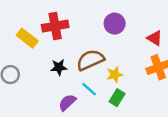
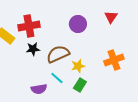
red triangle: (155, 38) -> (111, 17), moved, turned 32
black star: (59, 67) -> (33, 49), moved
purple semicircle: (67, 102) -> (39, 89), turned -147

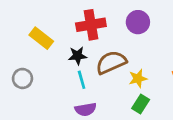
red cross: (29, 26) -> (91, 25), moved
cyan line: (57, 78) -> (82, 80), moved, turned 32

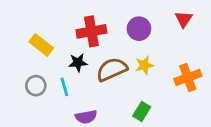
gray circle: (22, 78) -> (36, 86), moved
yellow star: (138, 78) -> (144, 65), moved
cyan line: (82, 80) -> (64, 87), moved

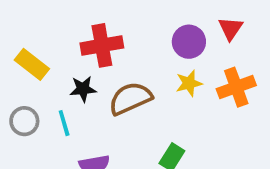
purple circle: (139, 29) -> (189, 42), moved
yellow star: (144, 65) -> (189, 83), moved
orange cross: (188, 77) -> (236, 87), moved

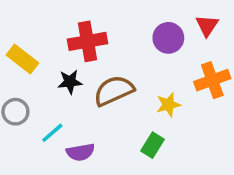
yellow star: (189, 83) -> (168, 105), moved
cyan line: (64, 123) -> (52, 133), moved, turned 65

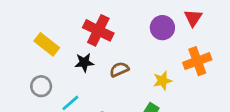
red cross: (87, 41) -> (98, 30), turned 36
brown semicircle: (114, 91) -> (119, 69), size x0.6

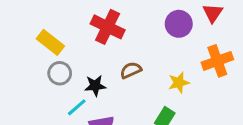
black star: (84, 62) -> (95, 86), moved
gray circle: (41, 86) -> (60, 73), moved

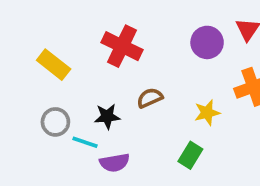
gray circle: (60, 73) -> (55, 122), moved
cyan line: (77, 107) -> (85, 142), turned 60

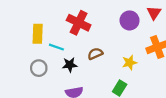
yellow rectangle: (54, 65) -> (38, 34), turned 54
cyan line: (85, 142) -> (56, 47), moved

